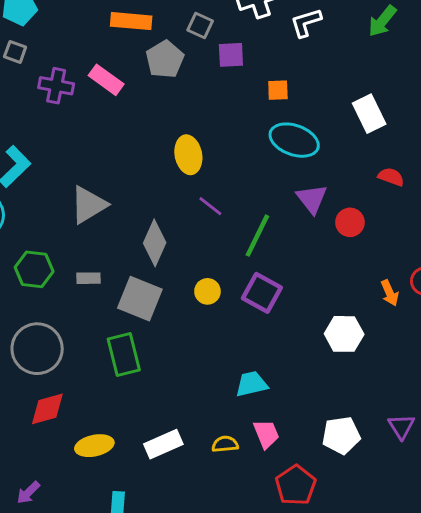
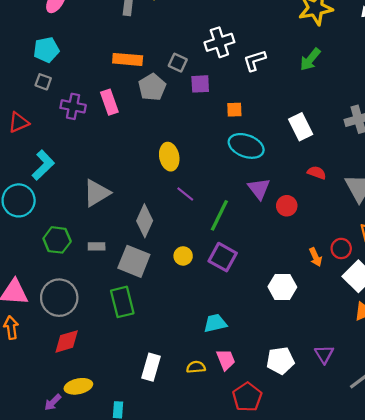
pink rectangle: (106, 80) -> (109, 102), turned 35
white rectangle: (163, 444) -> (151, 367), turned -50
yellow ellipse: (94, 446) -> (78, 386), moved

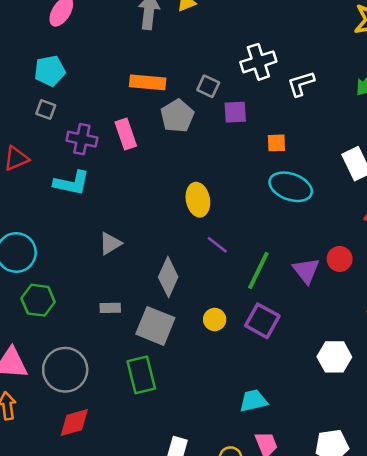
cyan L-shape: (43, 165) -> (72, 183), moved, turned 56
purple triangle: (259, 189) -> (306, 271), moved
gray triangle: (97, 193) -> (110, 243), size x0.7
green hexagon: (57, 240) -> (38, 300), moved

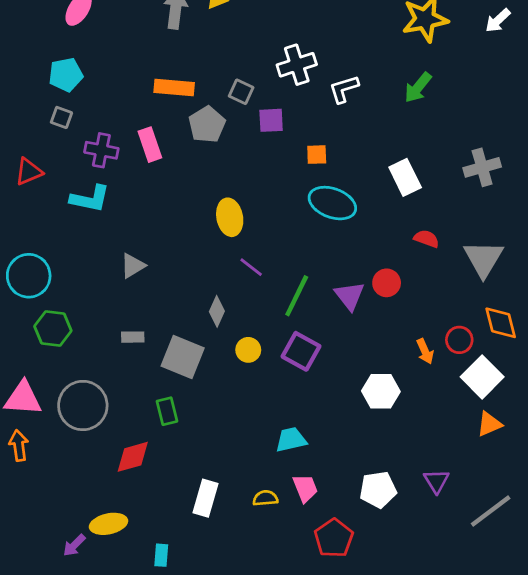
gray diamond: (168, 277) -> (217, 311), moved, size x0.7
green rectangle: (141, 375) -> (167, 411), size x0.7
red diamond: (74, 423) -> (133, 457), moved

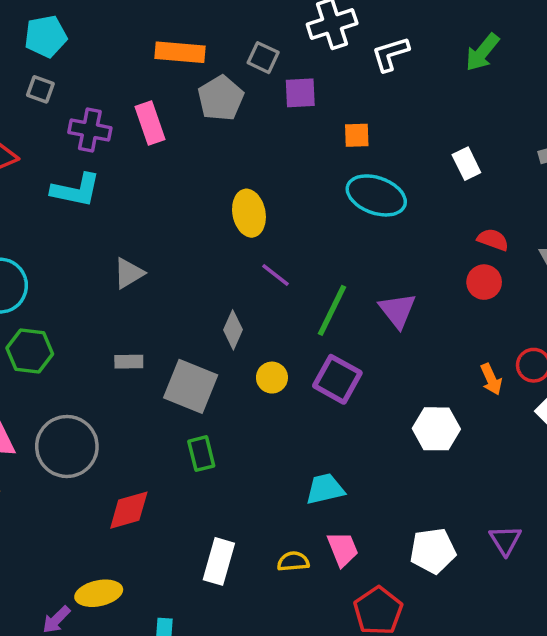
white rectangle: (405, 177) -> (466, 164), size x0.7
red circle: (387, 283) -> (484, 282), moved
green rectangle: (167, 411) -> (201, 454), moved

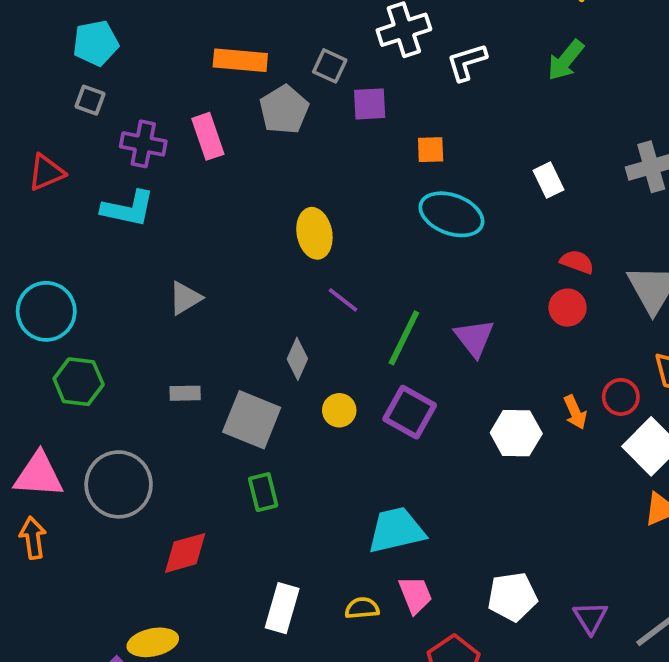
white hexagon: (436, 429) -> (516, 433), moved
cyan trapezoid: (325, 489) -> (396, 530), size x1.4
purple triangle: (505, 540) -> (590, 618), moved

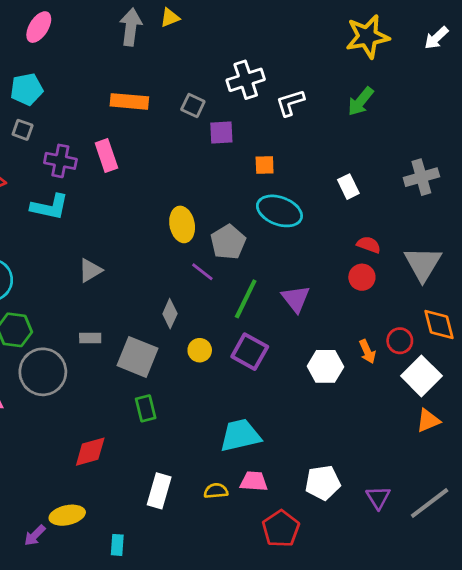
gray pentagon: (284, 110) -> (228, 242), moved
gray circle: (119, 484) -> (43, 372), moved
pink trapezoid: (415, 595) -> (254, 481), turned -64

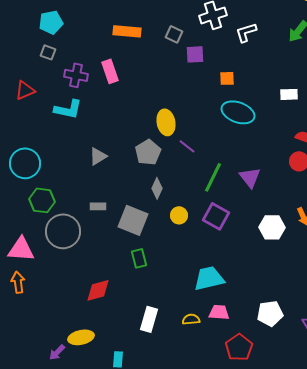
white rectangle: (348, 187) -> (289, 94), turned -66
gray pentagon: (228, 242) -> (148, 152), moved
purple line: (202, 272) -> (187, 146), moved

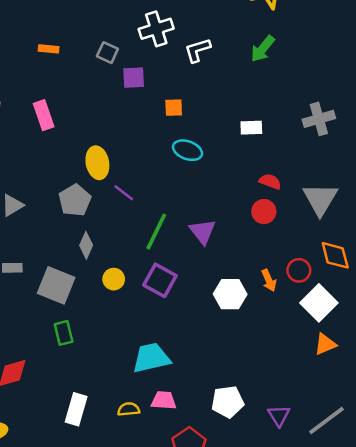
orange rectangle: (127, 31) -> (49, 49), size x0.6
pink rectangle: (110, 71) -> (44, 115), moved
cyan ellipse: (238, 112) -> (187, 150), size x0.7

